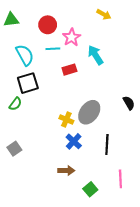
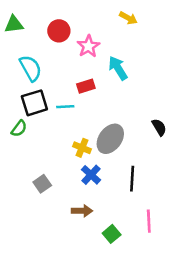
cyan line: (53, 49) -> (65, 107), moved
gray square: (14, 149) -> (42, 184), moved

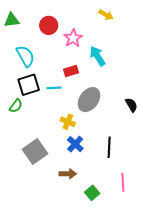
gray ellipse: (110, 139) -> (89, 100), moved
gray square: (42, 184) -> (35, 151), size x1.6

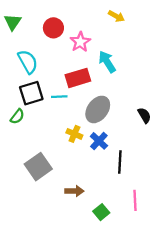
green triangle: (12, 20) -> (13, 22), turned -49
red rectangle: (71, 71) -> (78, 78), size x1.5
blue cross: (75, 144) -> (99, 141), moved

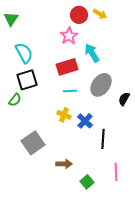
red circle: (53, 28) -> (79, 15), moved
cyan line: (59, 97) -> (70, 91), moved
gray ellipse: (98, 109) -> (101, 85), moved
black semicircle: (144, 115) -> (124, 99), turned -120

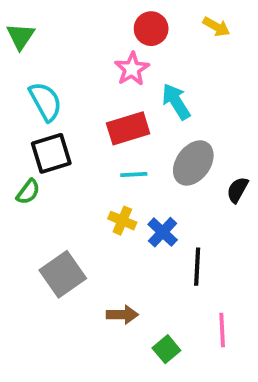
yellow arrow: (100, 14) -> (216, 27), moved

